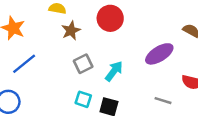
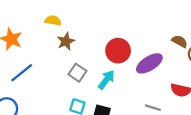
red circle: (110, 18) -> (118, 51), moved
gray square: (83, 64) -> (77, 73), turned -30

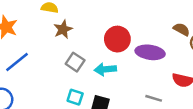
purple ellipse: (149, 63) -> (150, 52), turned 40
cyan arrow: (106, 80) -> (105, 69), turned -132

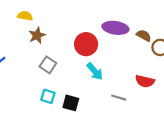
purple ellipse: (150, 52) -> (115, 28), moved
cyan arrow: (105, 69) -> (95, 71), moved, turned -126

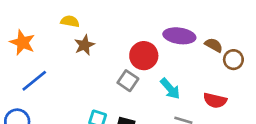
gray square: (48, 65) -> (128, 81), moved
cyan arrow: (95, 71) -> (170, 89), moved

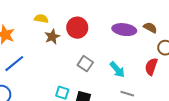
brown semicircle: (214, 45) -> (150, 28), moved
red circle: (144, 56) -> (77, 28), moved
red semicircle: (215, 100) -> (151, 67), moved, turned 96

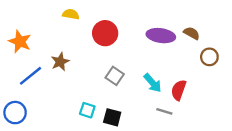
yellow semicircle: (41, 19) -> (71, 14), moved
brown star: (52, 37) -> (60, 62), moved
red semicircle: (151, 67) -> (179, 90), moved

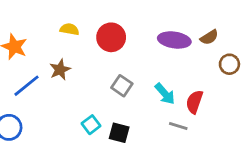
yellow semicircle: (71, 14) -> (69, 29), moved
brown semicircle: (192, 33) -> (209, 37), turned 119
cyan square: (87, 110) -> (91, 125), turned 35

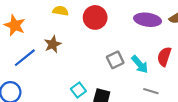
gray square: (122, 86) -> (115, 60), moved, turned 30
red semicircle: (194, 102) -> (164, 57), moved

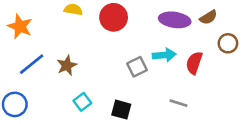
brown star: (53, 44) -> (67, 65), moved
cyan arrow: (140, 64) -> (164, 55), moved, turned -54
cyan square: (78, 90) -> (82, 102), moved

